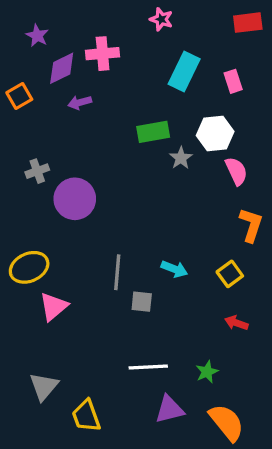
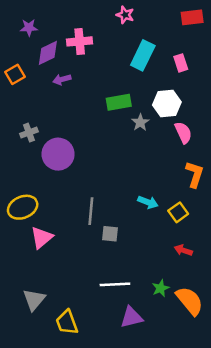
purple star: (37, 36) -> (29, 28), turned -30
cyan arrow: (174, 269) -> (148, 202), moved
orange semicircle: (227, 422) -> (190, 301), moved

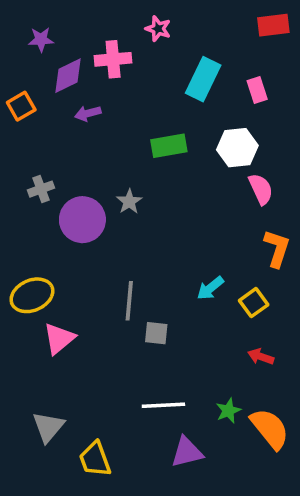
pink star: (125, 15) -> (158, 29), moved
gray star: (140, 122) -> (129, 202), moved
cyan arrow: (148, 202) -> (210, 288), turned 120

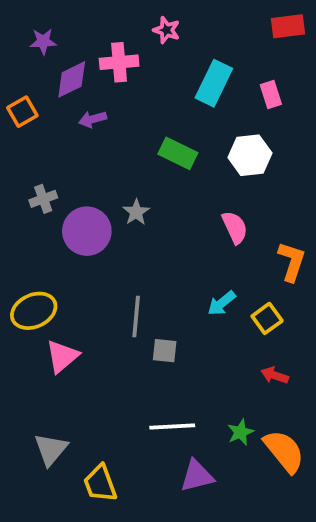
green rectangle: (169, 146) -> (178, 153), turned 36
pink semicircle: (261, 189) -> (235, 227), moved

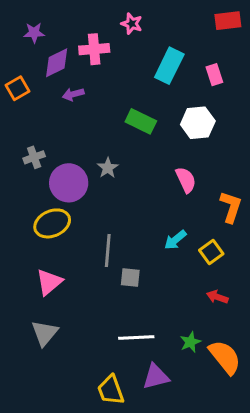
yellow ellipse: (34, 311) -> (52, 223), moved
gray triangle: (51, 449) -> (45, 333), moved
yellow trapezoid: (100, 483) -> (111, 390), moved

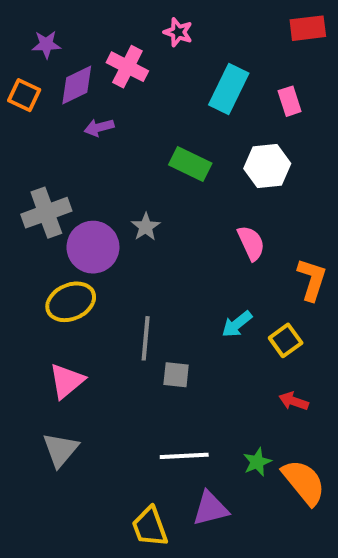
pink cross: (94, 49) -> (127, 67), turned 32
orange square: (18, 88) -> (24, 95), moved, turned -35
gray cross: (34, 157) -> (46, 213), size x1.6

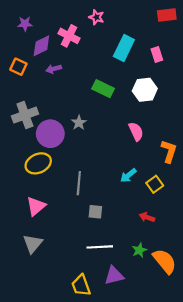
orange square: (24, 95) -> (18, 67), moved
gray square: (176, 375) -> (95, 212), moved
red arrow: (294, 401) -> (147, 217), moved

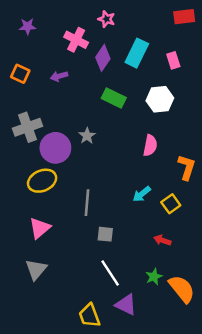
purple diamond: (41, 46) -> (103, 58), moved, turned -30
pink semicircle: (136, 132) -> (150, 145), turned 36
white line: (100, 247) -> (110, 273), turned 60
purple triangle: (114, 275) -> (126, 305), turned 40

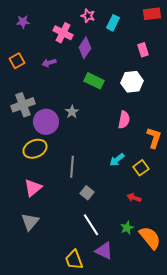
cyan rectangle: (137, 53) -> (113, 23), moved, size x0.7
orange square: (20, 74) -> (17, 61), turned 35
gray square: (105, 234) -> (87, 193), turned 32

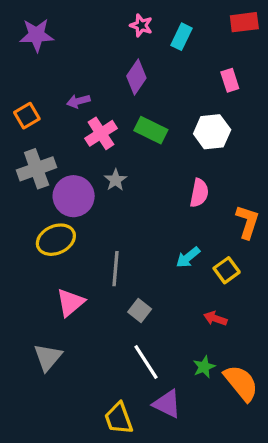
purple star: (23, 22) -> (37, 35), size x1.5
pink cross: (63, 33) -> (101, 133), moved, turned 30
orange square: (17, 61) -> (27, 116), moved
pink triangle: (33, 188) -> (70, 302), moved

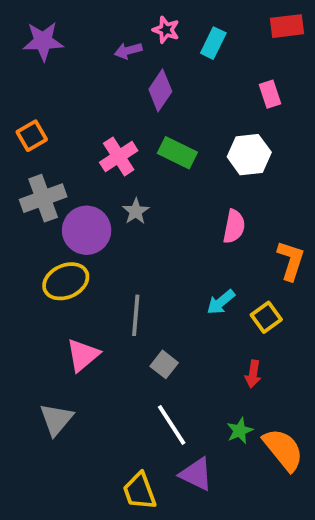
purple arrow: (78, 101) -> (128, 51), moved
red arrow: (215, 319) -> (253, 374), turned -100

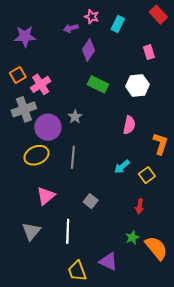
red rectangle: (287, 26) -> (158, 15), turned 54
purple star: (43, 41) -> (25, 36), moved
pink cross: (119, 156) -> (41, 84), moved
gray line: (136, 315) -> (73, 157), moved
white line: (172, 425) -> (68, 231), moved, turned 35

